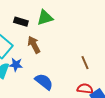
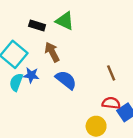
green triangle: (45, 18) -> (65, 21), turned 42
blue semicircle: (44, 82) -> (66, 80), moved

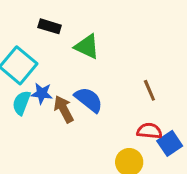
green triangle: (65, 21) -> (87, 47), moved
brown arrow: (52, 52) -> (64, 109), moved

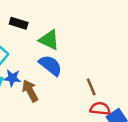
brown line: (149, 90) -> (91, 87), moved
blue semicircle: (89, 100) -> (50, 65), moved

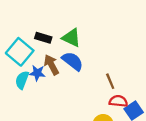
black rectangle: (19, 23) -> (43, 38), moved
brown arrow: (30, 91) -> (51, 65), moved

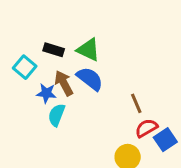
cyan square: (20, 52) -> (25, 67), size x0.7
cyan semicircle: (22, 80) -> (57, 115), moved
red semicircle: (118, 101) -> (146, 128), turned -36

